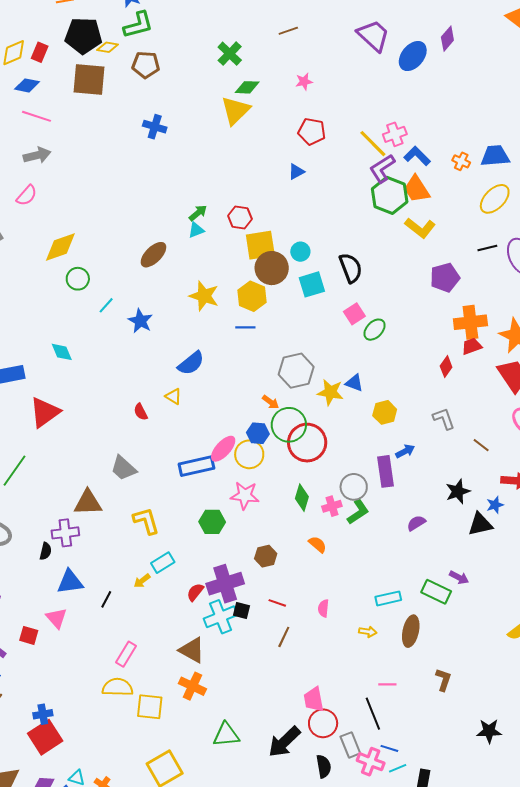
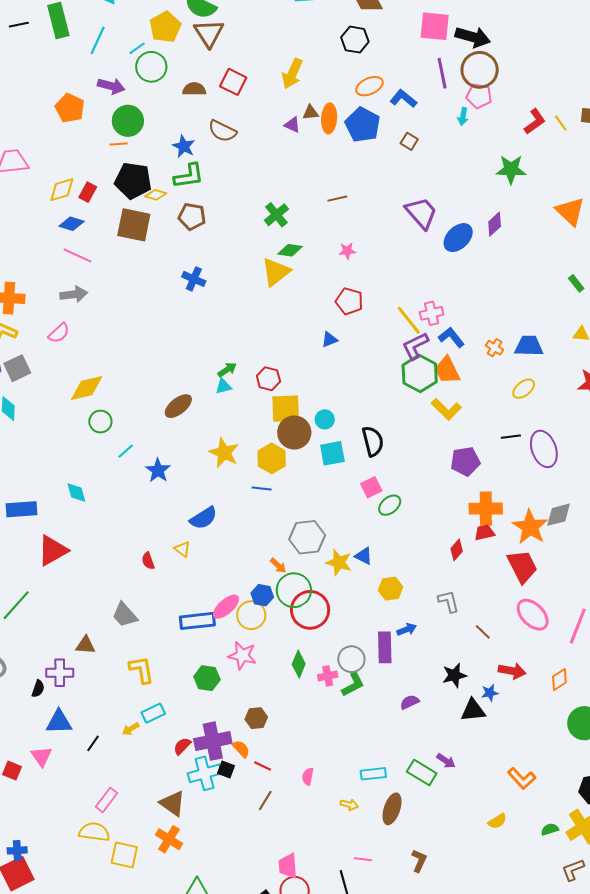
yellow ellipse: (495, 199) -> (524, 389), size x0.7
brown triangle: (88, 503) -> (86, 645), size x0.7
orange semicircle: (318, 544) -> (241, 749), moved

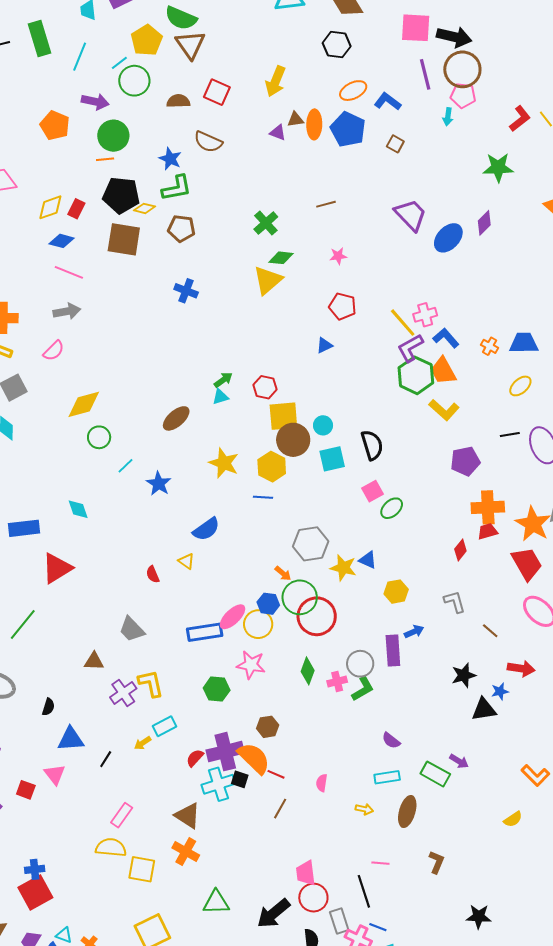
purple cross: (60, 673) -> (123, 693), moved, turned -32
purple semicircle: (410, 702) -> (391, 741), moved, turned -114
orange semicircle: (241, 749) -> (254, 758), size x1.8

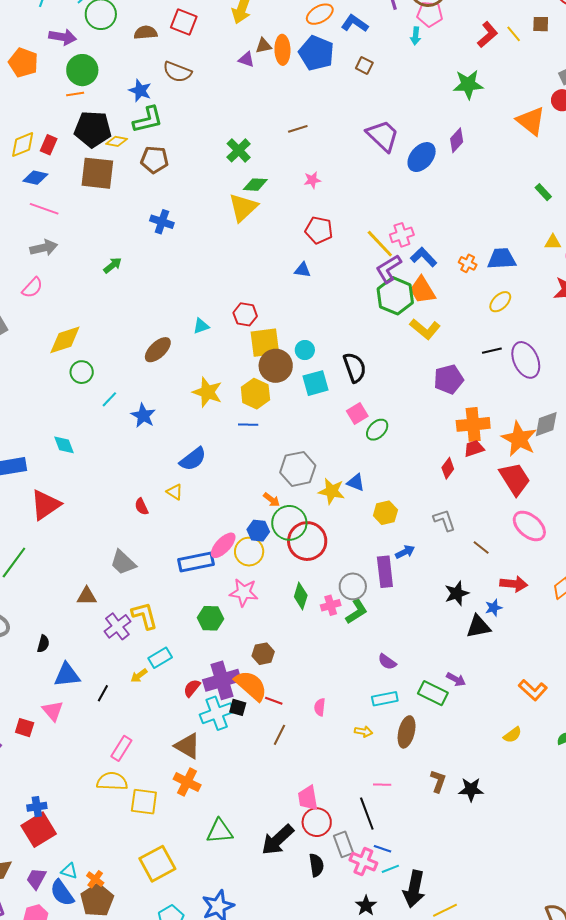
blue triangle: (324, 345) -> (303, 270), turned 36
green arrow: (223, 380) -> (113, 265), moved
black star: (479, 917) -> (471, 789), moved

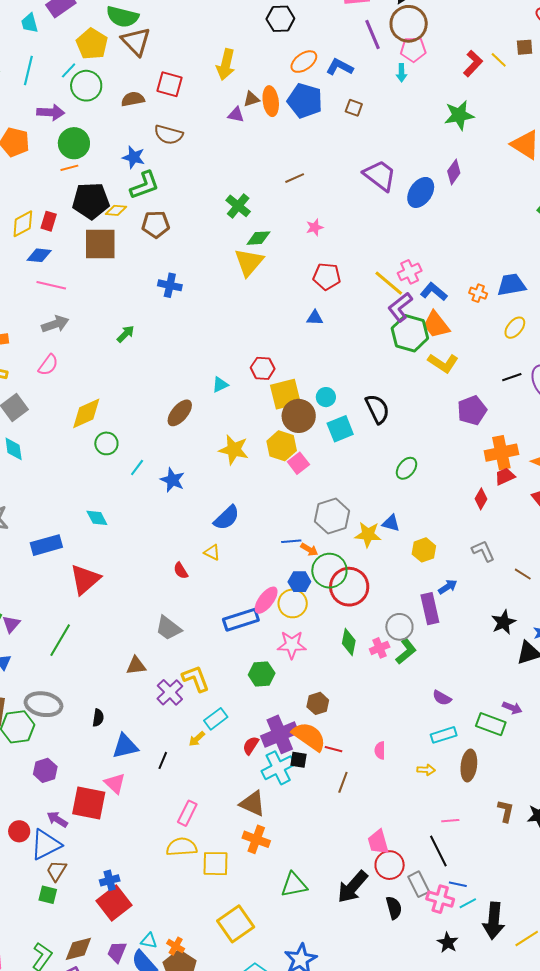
pink square: (357, 413) -> (298, 463), moved
blue line: (248, 425) -> (291, 541), moved
red square: (25, 728) -> (89, 803), size x1.8

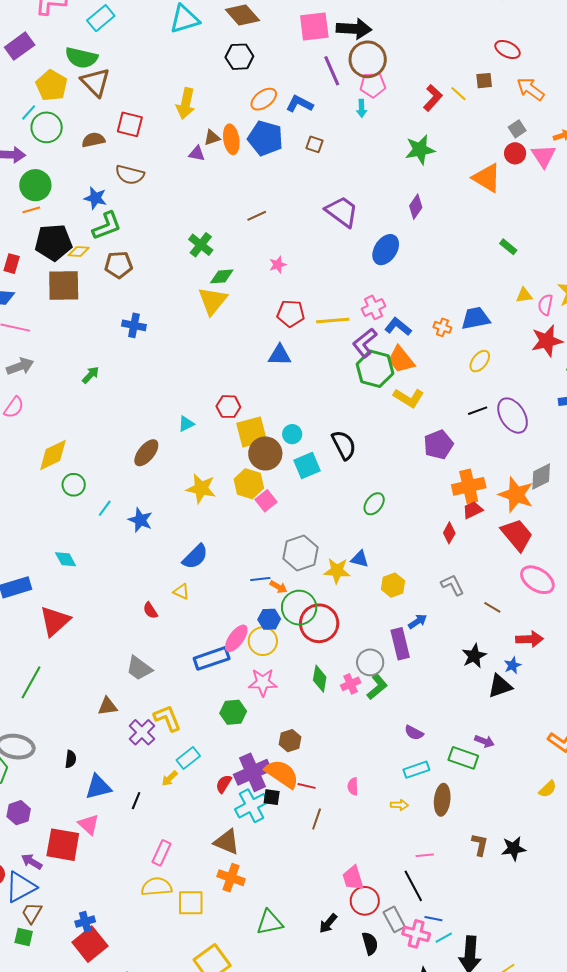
blue ellipse: (421, 192) -> (386, 250), moved
yellow line: (389, 283) -> (333, 320), moved, turned -44
blue triangle: (315, 318) -> (280, 355), size x1.4
black arrow: (353, 887) -> (328, 923), size x0.6

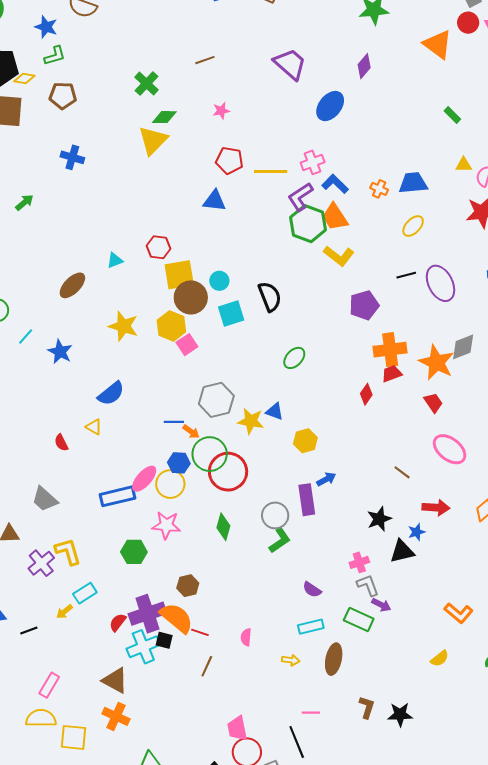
green L-shape: (107, 226) -> (55, 56), size x0.7
red trapezoid: (517, 535) -> (433, 403), size x0.6
gray L-shape: (452, 585) -> (368, 585), moved
pink cross: (351, 684) -> (359, 562), moved
black line: (136, 801) -> (29, 631), turned 42

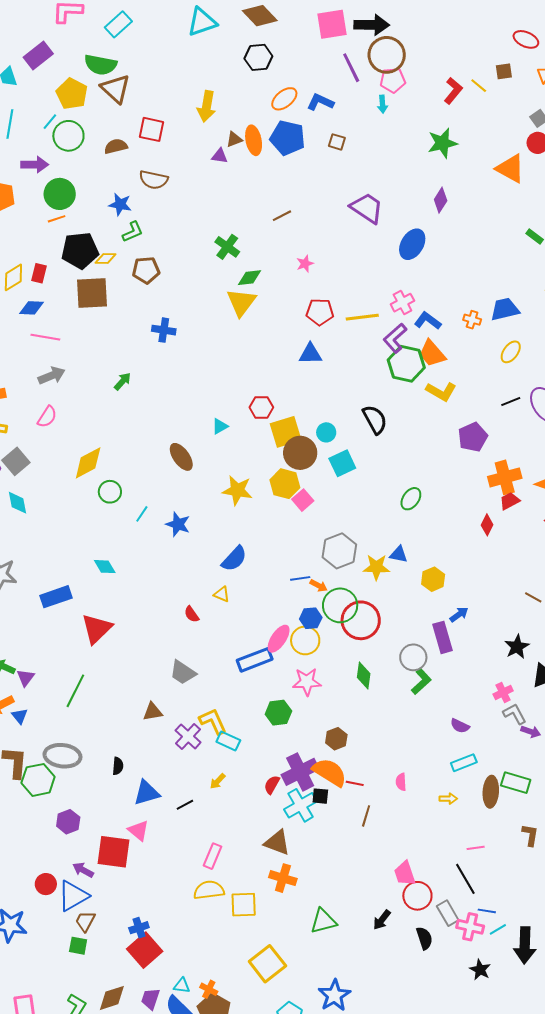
brown ellipse: (72, 285) -> (181, 457), turned -72
black semicircle: (270, 297) -> (375, 419), moved
cyan rectangle: (85, 593) -> (228, 741), moved, turned 65
green rectangle: (359, 619) -> (516, 783), moved

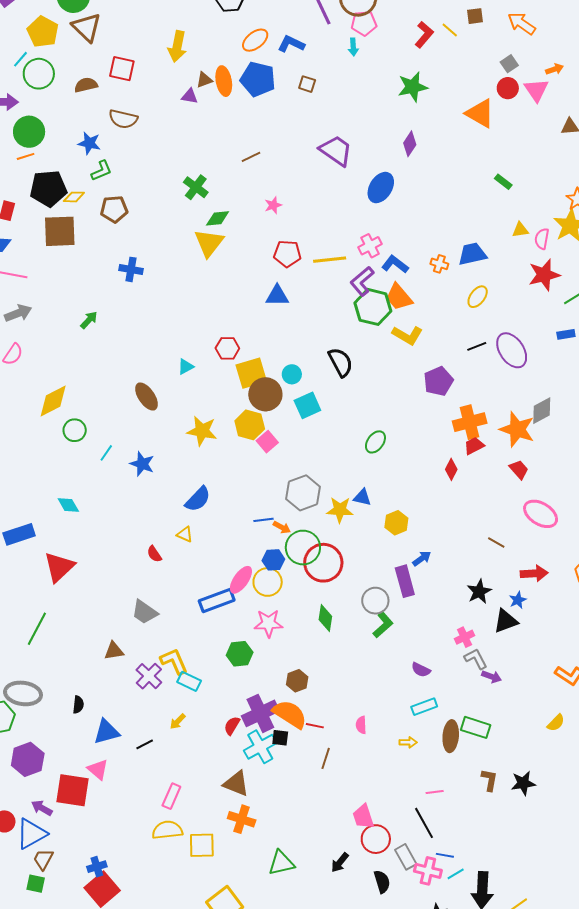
purple hexagon: (68, 822) -> (28, 759), size x1.4

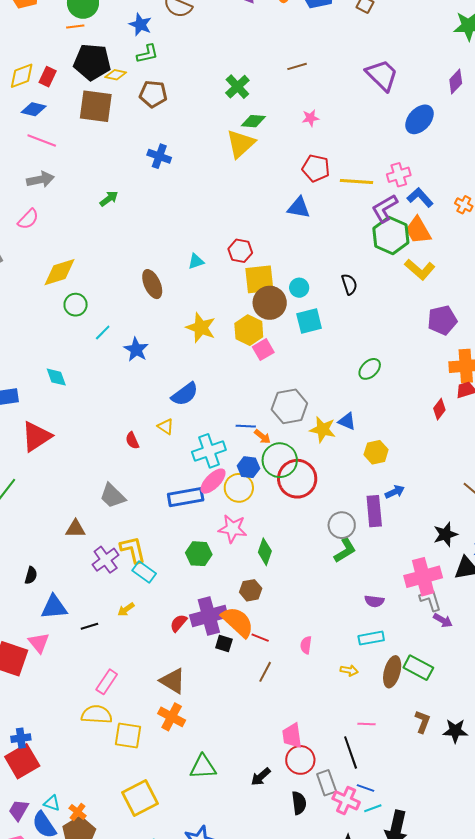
black semicircle: (341, 362) -> (349, 284), size x0.7
green diamond: (325, 618) -> (265, 552), moved
pink cross: (465, 637) -> (423, 577), size x1.8
purple semicircle: (421, 670) -> (374, 601), turned -30
cyan cross: (260, 747) -> (209, 451), moved

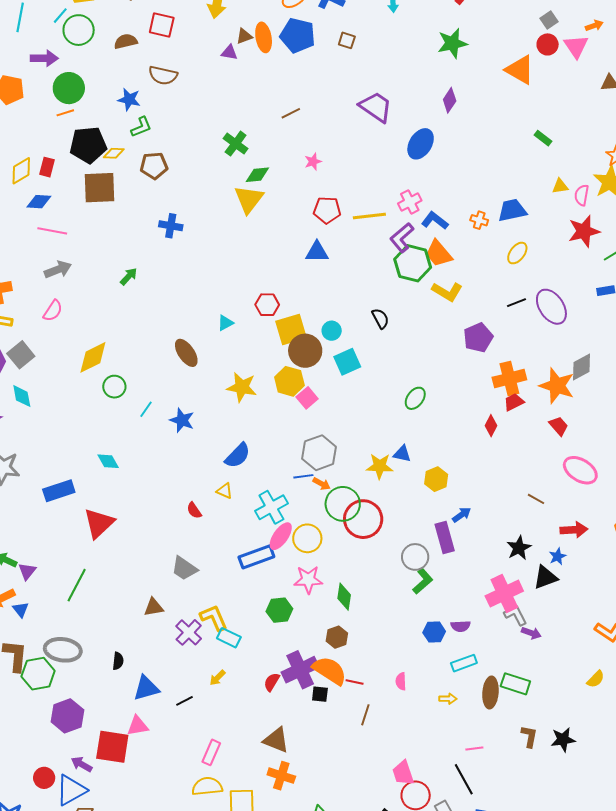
gray hexagon: (289, 406) -> (319, 453), moved
blue hexagon: (248, 467) -> (434, 632), moved
pink triangle: (39, 643) -> (138, 726), turned -50

